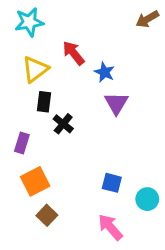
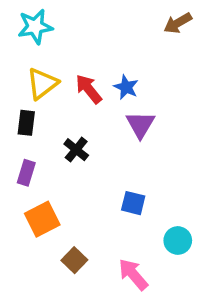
red arrow: (74, 53) -> (89, 89), moved
black rectangle: (44, 102) -> (26, 123), moved
blue square: (112, 183) -> (133, 203), moved
brown square: (47, 215) -> (74, 260), moved

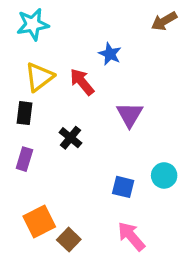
blue star: (126, 87) -> (110, 54), moved
orange square: (42, 219) -> (39, 221), moved
cyan circle: (178, 240) -> (164, 175), moved
pink arrow: (133, 274) -> (131, 236), moved

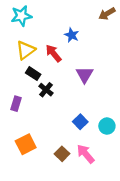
black rectangle: (24, 113) -> (33, 74), moved, turned -64
cyan circle: (164, 175) -> (107, 126), moved
blue square: (123, 187) -> (80, 122), turned 32
brown square: (69, 240) -> (62, 154), moved

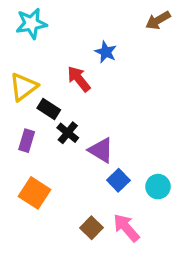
yellow triangle: (26, 50) -> (23, 87), moved
purple triangle: (84, 75) -> (101, 150), moved, turned -30
purple rectangle: (16, 104) -> (27, 141), moved
orange square: (26, 144) -> (35, 193), moved, turned -30

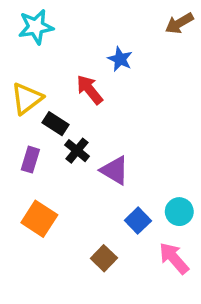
blue square: (118, 180) -> (138, 221), moved
pink arrow: (126, 228) -> (174, 258), moved

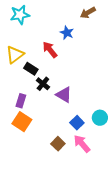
brown arrow: (179, 23) -> (88, 13), moved
purple rectangle: (30, 160) -> (21, 101), moved
pink arrow: (174, 258) -> (82, 144), moved

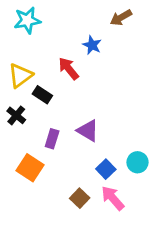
black cross: (43, 84) -> (16, 115), moved
purple rectangle: (21, 101) -> (52, 139), moved

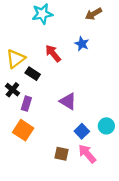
cyan star: (27, 20) -> (42, 14), moved
blue star: (92, 45) -> (82, 44), moved
purple rectangle: (52, 139) -> (26, 104), moved
brown square: (80, 198) -> (62, 154), turned -32

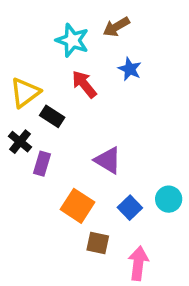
cyan star: (42, 14) -> (72, 40), moved, turned 30
brown arrow: (94, 14) -> (116, 27), moved
orange square: (23, 130) -> (77, 206), moved
pink arrow: (87, 154) -> (138, 263), moved, turned 48

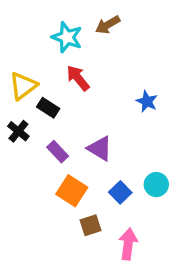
blue star: (130, 69) -> (147, 101), moved
purple rectangle: (42, 164) -> (58, 152), moved, turned -60
brown square: (98, 243) -> (90, 225), turned -30

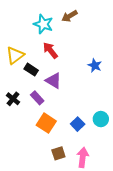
black cross: (18, 131) -> (13, 99), moved
purple triangle: (100, 148) -> (53, 81), moved
brown square: (90, 225) -> (58, 153), moved

